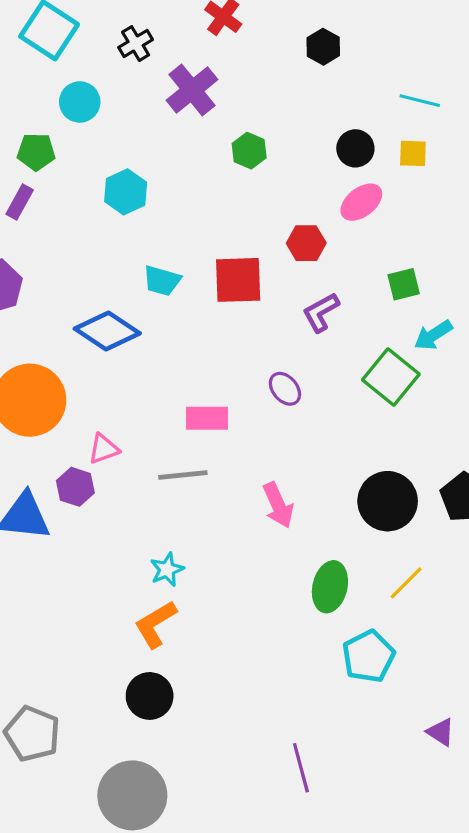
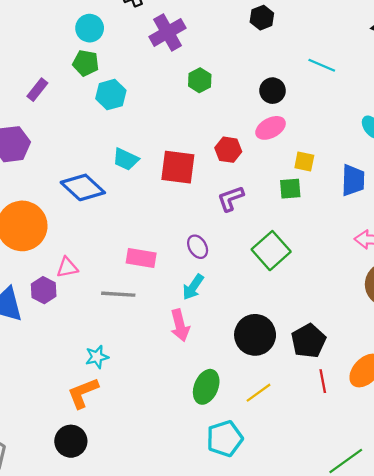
green pentagon: (36, 152) -> (86, 63), moved
yellow square: (413, 153) -> (304, 162), moved
cyan arrow: (433, 335) -> (193, 287), moved, turned -32

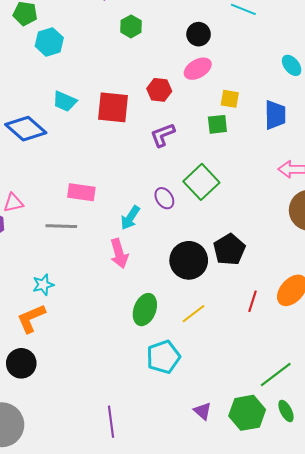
purple ellipse: (198, 247) -> (164, 198), moved
black pentagon: (308, 341) -> (229, 249), moved
red line: (323, 381) -> (252, 301), turned 30

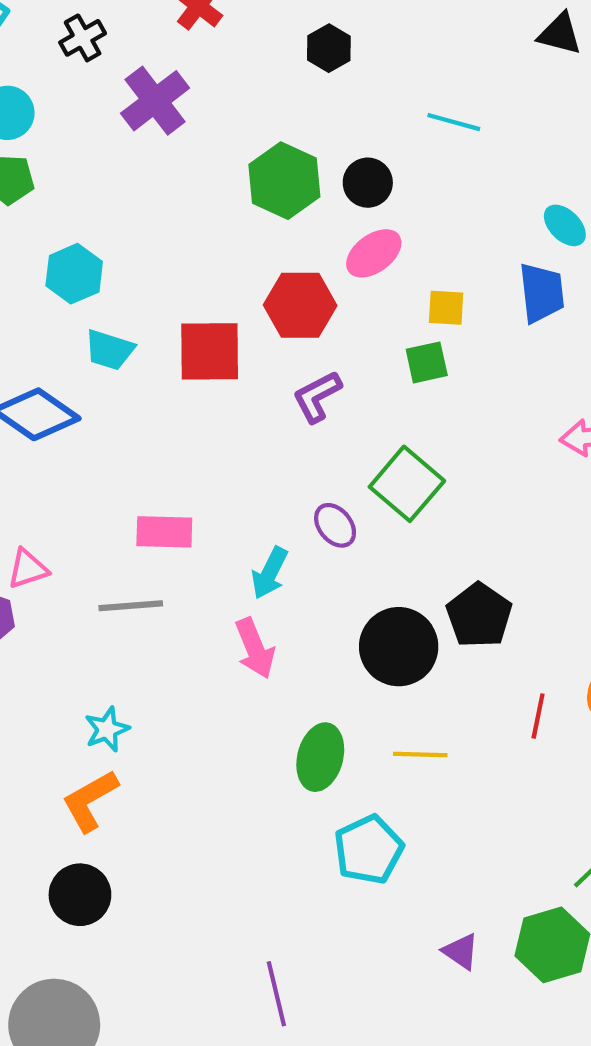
green hexagon: (131, 26) -> (284, 181), moved, size x1.6
cyan hexagon: (49, 42) -> (74, 274), moved
red hexagon: (159, 90) -> (300, 305), size x1.4
blue trapezoid: (275, 115) -> (542, 293), moved
yellow line: (193, 314) -> (420, 754), turned 45

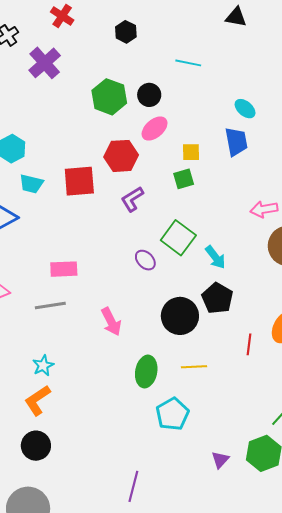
cyan arrow: (270, 573) -> (215, 257), moved, turned -60
purple triangle: (461, 951) -> (220, 460), turned 42
purple line: (276, 994) -> (133, 486), turned 32

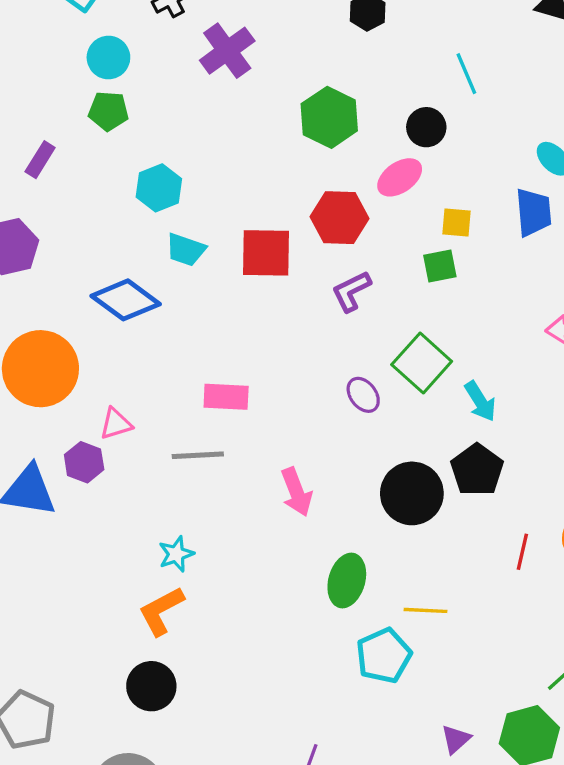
cyan line: (188, 63) -> (466, 74), turned 50
black circle: (149, 95) -> (426, 127), moved
yellow line: (194, 367) -> (425, 610), moved

